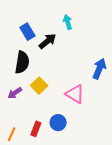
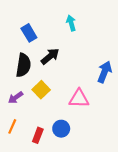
black arrow: (47, 41) -> (50, 56), moved
pink triangle: (75, 94) -> (79, 99), turned -30
orange line: (12, 134) -> (12, 126), moved

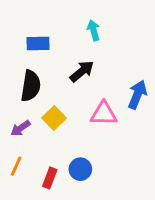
blue rectangle: (29, 33) -> (38, 43), turned -60
black arrow: (50, 56) -> (82, 71), moved
pink triangle: (79, 99) -> (104, 114), moved

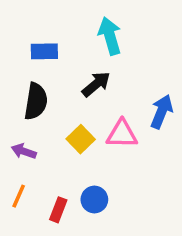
cyan arrow: (94, 30) -> (110, 36), size x1.5
yellow square: (54, 118) -> (81, 139), moved
purple arrow: (20, 128) -> (24, 151), turned 54

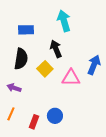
black arrow: (96, 84) -> (56, 49), turned -72
yellow square: (81, 139) -> (45, 69), moved

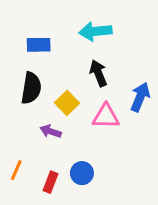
cyan arrow: (64, 21) -> (95, 31), turned -80
black arrow: (56, 49) -> (98, 73), moved
purple arrow: (14, 88) -> (51, 131), moved

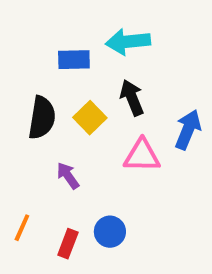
blue rectangle: (39, 45) -> (74, 60), moved
yellow square: (67, 103) -> (90, 118), moved
purple arrow: (51, 131) -> (68, 176), turned 36

